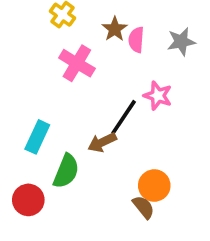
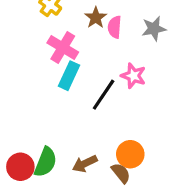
cyan rectangle: (37, 137) -> (69, 76), moved
brown arrow: (102, 142) -> (85, 164), moved
green semicircle: (66, 171) -> (45, 162), moved

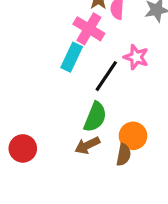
pink cross: (63, 47) -> (89, 29), moved
green semicircle: (45, 162) -> (95, 117), moved
brown semicircle: (121, 173) -> (124, 155), turned 50

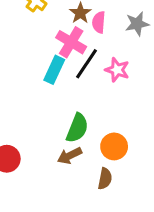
black line: (106, 76) -> (86, 64), moved
brown semicircle: (124, 155) -> (105, 179), moved

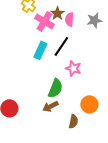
pink cross: (71, 42) -> (44, 21), moved
pink star: (117, 70) -> (73, 68), moved
orange circle: (114, 146) -> (89, 104), moved

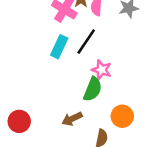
green semicircle: (55, 88) -> (93, 89), moved

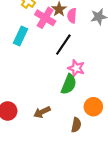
cyan rectangle: (59, 47) -> (21, 36), moved
brown arrow: (72, 119) -> (42, 112), moved

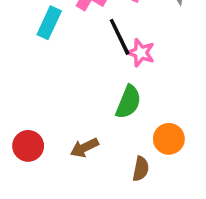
black line: (63, 45) -> (120, 37), turned -60
pink star: (76, 68) -> (141, 53), moved

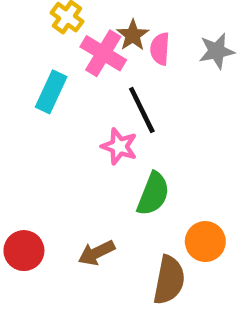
pink star: (141, 53) -> (119, 146), moved
brown semicircle: (141, 169) -> (169, 280), size x1.5

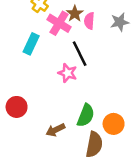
green semicircle: (153, 194) -> (86, 115), moved
red circle: (24, 251) -> (17, 107), moved

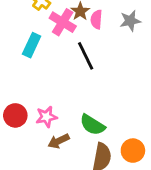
pink star: (67, 73) -> (46, 117), moved, turned -30
green semicircle: (86, 115) -> (92, 125), turned 100
orange circle: (114, 124) -> (133, 151), moved

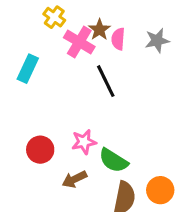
cyan rectangle: (32, 45) -> (28, 69), moved
red circle: (15, 115) -> (40, 150), moved
pink star: (46, 117) -> (84, 142), moved

